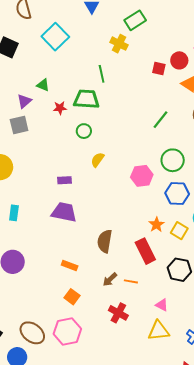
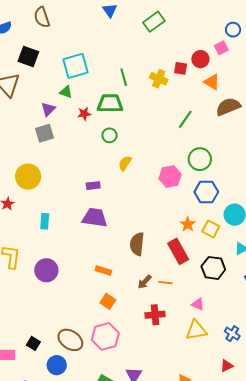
cyan square: (55, 37) -> (76, 66), moved, turned 32
yellow cross: (119, 44) -> (159, 79), moved
red cross: (118, 313) -> (155, 315), turned -30

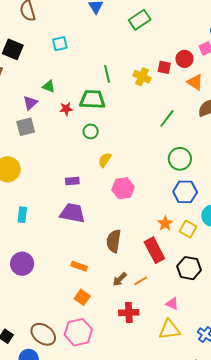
cyan square: (76, 66) -> (60, 44), moved, size x0.6
pink hexagon: (170, 177) -> (123, 188), moved
orange line: (166, 283) -> (141, 281), turned -40

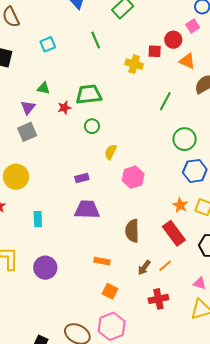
green line: (107, 74) -> (96, 40), moved

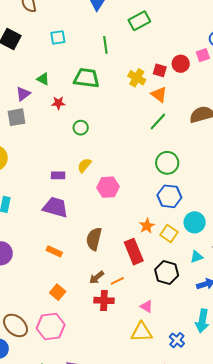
orange triangle: (187, 61) -> (159, 94), moved
green trapezoid: (89, 94) -> (86, 78), moved
yellow semicircle: (111, 152) -> (84, 165), moved
orange rectangle: (102, 261) -> (54, 251), moved
red cross: (158, 299) -> (104, 300), moved

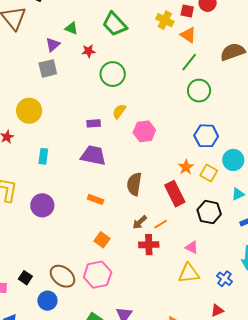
green trapezoid: (86, 78) -> (115, 24), turned -136
green circle: (81, 128) -> (113, 74), size x1.6
green circle: (167, 163) -> (199, 91), moved

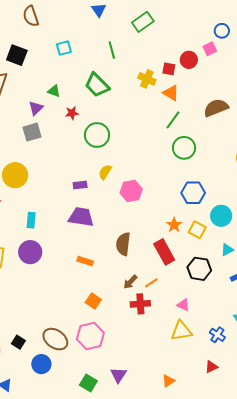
purple circle: (42, 205) -> (30, 252), moved

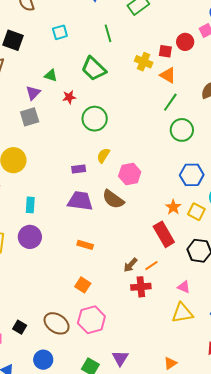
brown semicircle: (123, 244) -> (113, 199), moved, turned -60
orange square: (93, 301) -> (83, 285), moved
blue circle: (41, 364) -> (43, 360), moved

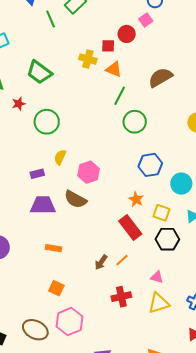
green line: (108, 33) -> (51, 19), moved
yellow square: (196, 212) -> (161, 213), moved
red cross: (141, 287) -> (121, 297), moved

